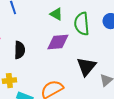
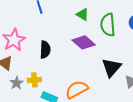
purple diamond: (58, 42) -> (84, 42), turned 45

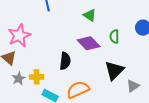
green semicircle: (108, 25) -> (114, 36), moved, size x0.6
black semicircle: (45, 50) -> (65, 61), moved

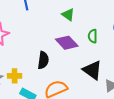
black triangle: (114, 70) -> (92, 70), turned -40

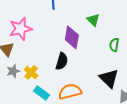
purple diamond: (67, 43) -> (72, 37), moved, turned 45
yellow cross: (15, 76) -> (31, 72), turned 32

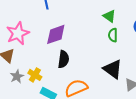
green triangle: (93, 20) -> (109, 16), moved
purple diamond: (72, 37) -> (56, 34), moved, turned 70

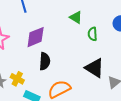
green triangle: (109, 16) -> (76, 17), moved

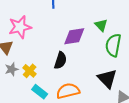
green semicircle: (92, 34) -> (113, 45), size x1.6
purple diamond: (36, 37) -> (74, 36), moved

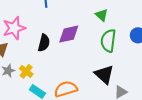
green triangle: (101, 25) -> (102, 15), moved
black semicircle: (60, 60) -> (44, 43), moved

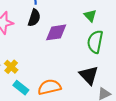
black semicircle: (44, 43) -> (34, 18), moved

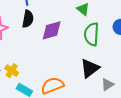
black triangle: (89, 75) -> (90, 68), turned 45

